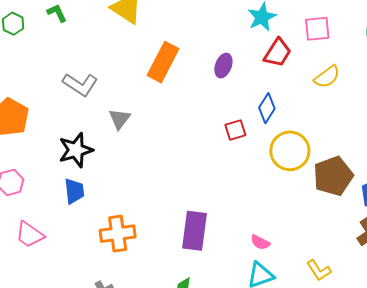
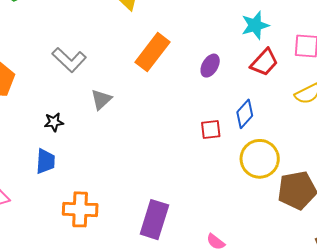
black star: (76, 150) -> (54, 122), size x0.6

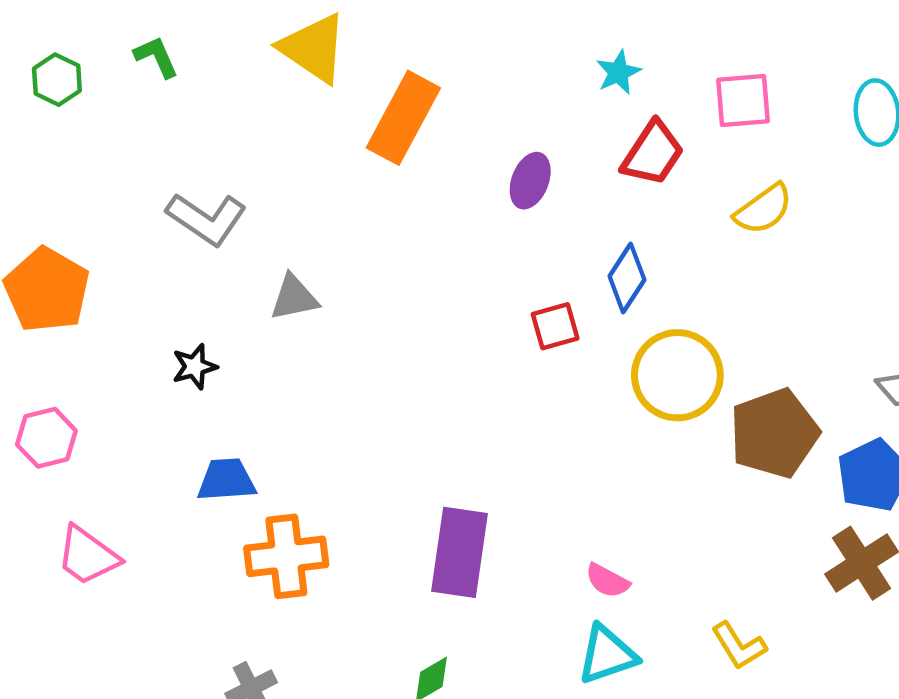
cyan star: (255, 25) -> (618, 72), size x0.7
orange rectangle: (153, 52) -> (403, 118), moved
gray triangle: (101, 99) -> (294, 298), turned 40
blue trapezoid: (45, 161) -> (226, 480), moved, turned -88

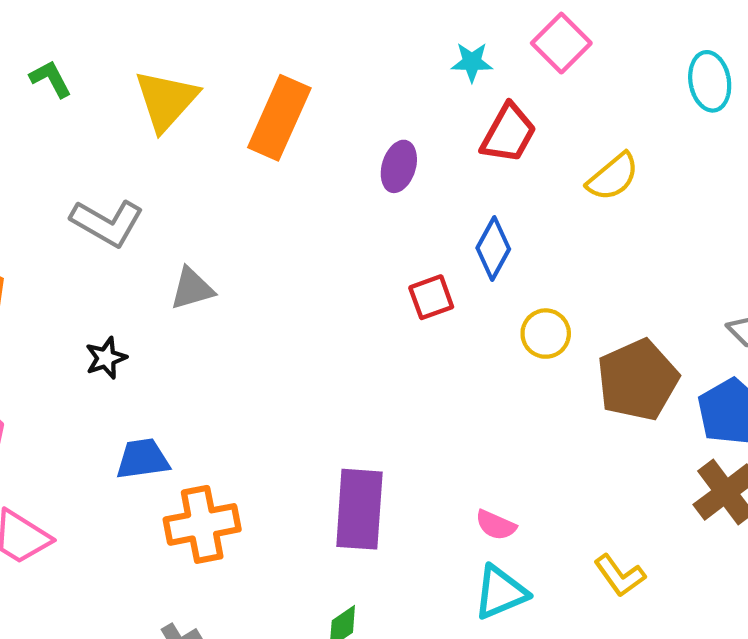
yellow triangle: (313, 48) -> (166, 100), moved, turned 42
cyan star: (618, 72) -> (472, 62), turned 30
pink square: (743, 101) -> (561, 43), moved, turned -36
yellow circle: (677, 375) -> (546, 334), size x0.6

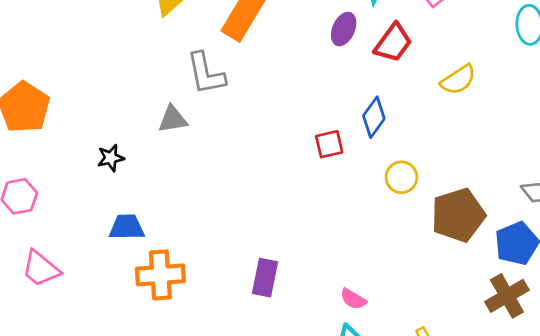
purple ellipse: (399, 166) -> (344, 29), moved
gray L-shape: (107, 223) -> (206, 73), moved, turned 42
purple rectangle: (359, 509) -> (265, 278), size x0.7

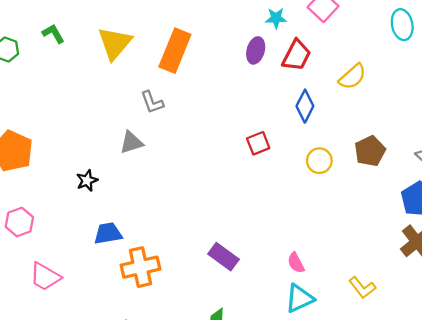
gray L-shape: (206, 73) -> (152, 102), size x0.7
blue diamond: (374, 117) -> (305, 106), moved
brown pentagon: (458, 215) -> (370, 151), moved, size x0.7
purple rectangle: (265, 278) -> (224, 257), turned -56
pink semicircle: (353, 299) -> (296, 263), turned 40

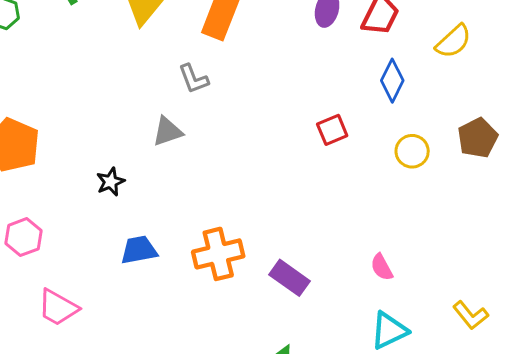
pink semicircle: (296, 263) -> (382, 267), moved
orange cross: (140, 267) -> (218, 254), moved

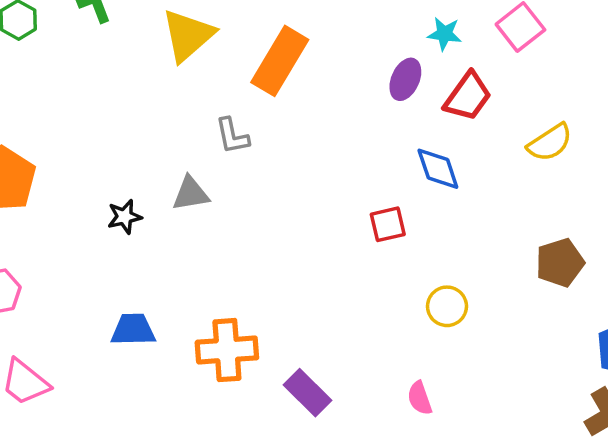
blue diamond: (392, 81) -> (438, 169), moved, turned -54
yellow circle: (412, 151) -> (447, 306), moved
black star: (111, 182) -> (125, 217), moved

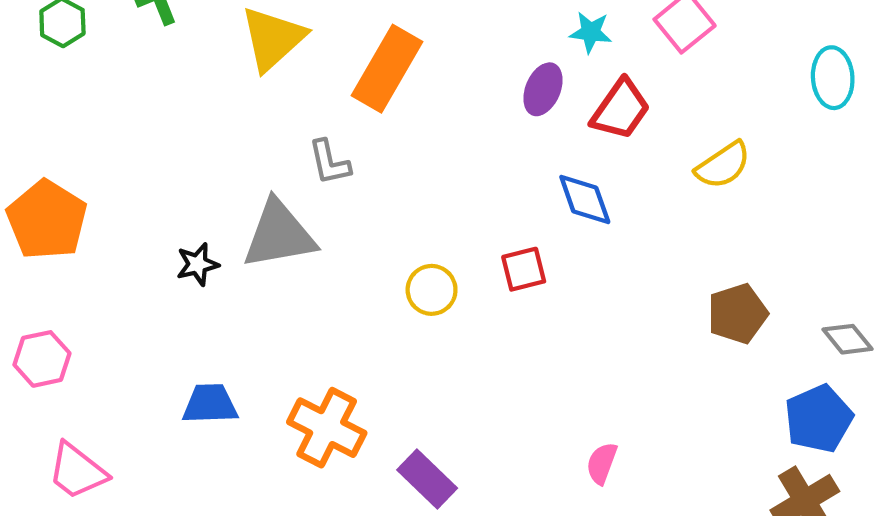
gray triangle: (191, 194) -> (279, 235), size x1.6
yellow circle: (447, 306) -> (432, 290), moved
orange cross: (227, 350) -> (327, 428), turned 32
pink semicircle: (420, 398) -> (602, 463), moved, turned 40

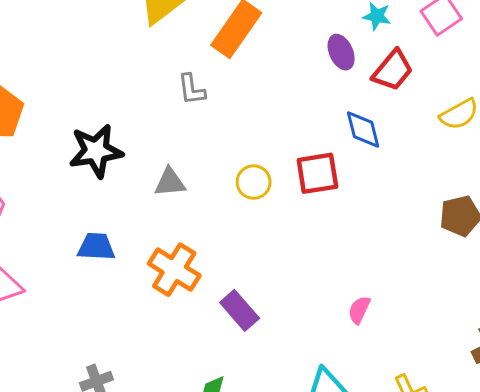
purple ellipse: (543, 89) -> (341, 52), turned -52
gray triangle: (279, 235) -> (170, 182), moved, size x0.6
black star: (198, 264) -> (96, 151), size x1.8
red square: (524, 269) -> (317, 173), size x1.4

